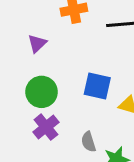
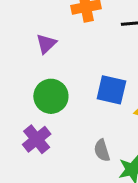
purple cross: (46, 127) -> (37, 139), moved

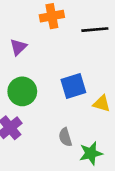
blue square: (111, 90) -> (73, 86), turned -30

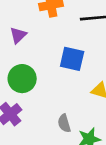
blue square: (73, 86) -> (72, 59), moved, turned 30

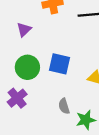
blue square: (72, 59) -> (59, 64), moved

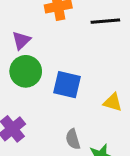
green circle: (27, 67) -> (26, 71), moved

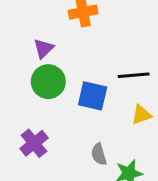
black line: (105, 21) -> (134, 75), moved
yellow triangle: (113, 102) -> (142, 115), turned -36

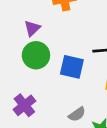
gray semicircle: (99, 154) -> (77, 114), turned -108

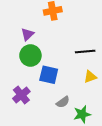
blue square: (72, 67) -> (49, 75), moved

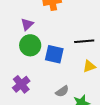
blue square: (49, 75) -> (54, 54), moved

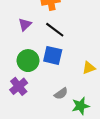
black line: (84, 41) -> (55, 30), moved, turned 42
green circle: (30, 45) -> (28, 61), moved

